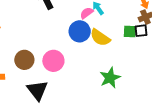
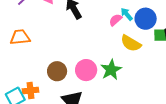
blue circle: (80, 31) -> (146, 19), moved
green star: (110, 78) -> (111, 70), moved

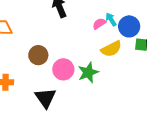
yellow semicircle: (131, 43) -> (111, 49), turned -65
brown circle: (57, 71) -> (38, 55), moved

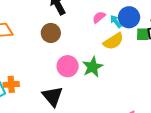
cyan arrow: (111, 19) -> (116, 21), moved
brown circle: (38, 55) -> (51, 33), moved

